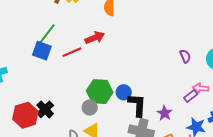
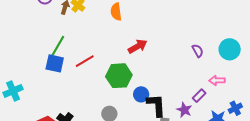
red arrow: (95, 38) -> (138, 46), moved
green hexagon: (100, 92) -> (119, 76), moved
purple rectangle: (191, 96) -> (199, 96), moved

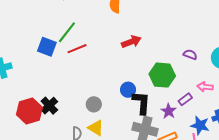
green line: (58, 46) -> (67, 32), moved
purple semicircle: (198, 51) -> (190, 55), turned -48
green hexagon: (119, 76) -> (162, 75), moved

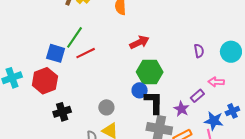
purple semicircle: (190, 55) -> (199, 51), turned 64
green hexagon: (162, 75) -> (150, 72), moved
black cross: (49, 106) -> (62, 112), turned 30
red hexagon: (29, 111) -> (45, 81), moved

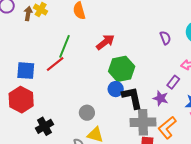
green line: (75, 37) -> (65, 46), moved

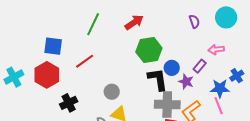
red line: (55, 64) -> (85, 61), moved
blue circle: (116, 89) -> (172, 68), moved

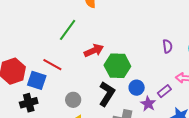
red arrow: (134, 22) -> (94, 50), moved
blue square: (53, 46) -> (37, 80), moved
red line: (85, 61) -> (52, 65), turned 54
black L-shape: (158, 79) -> (107, 94), moved, turned 30

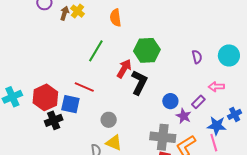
red arrow: (94, 50) -> (124, 69), turned -30
green hexagon: (117, 66) -> (147, 50), moved
black L-shape: (107, 94) -> (139, 82), moved
black cross: (29, 103) -> (54, 120), moved

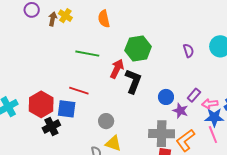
green line: (96, 51) -> (87, 54), turned 75
pink arrow: (216, 87) -> (210, 104), moved

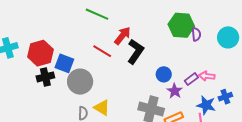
green hexagon: (138, 49) -> (181, 25), moved
red line: (79, 91) -> (102, 51), moved
pink arrow: (210, 104) -> (207, 76), moved
gray circle: (106, 121) -> (80, 82), moved, size x1.6

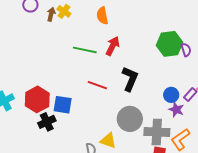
red arrow: (122, 36) -> (113, 46), moved
blue circle: (164, 74) -> (171, 95), moved
gray circle: (80, 82) -> (130, 119), moved

